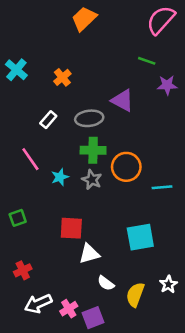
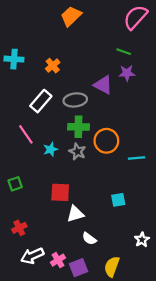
cyan cross: (16, 70) -> (14, 59), turned -36
purple star: (167, 85) -> (127, 73), moved
white rectangle: (48, 120) -> (41, 101), size x1.5
cyan square: (140, 237) -> (118, 200), size x0.6
yellow semicircle: (135, 295) -> (112, 267), moved

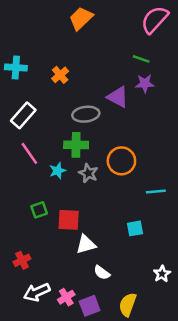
white rectangle: (41, 101) -> (23, 115), moved
green cross: (78, 127) -> (76, 145), moved
cyan line: (137, 158) -> (156, 192), moved
green square: (15, 184) -> (39, 210), moved

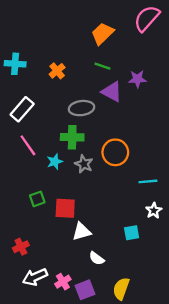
orange trapezoid: (81, 18) -> (102, 34), moved
green line: (141, 59) -> (102, 66), moved
cyan square: (135, 228) -> (132, 233), moved
white star: (162, 274) -> (154, 211), moved

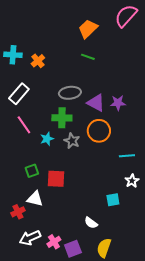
orange cross: (57, 71) -> (38, 61), moved
purple star: (137, 79) -> (118, 103), moved
purple triangle: (112, 92) -> (96, 103), moved
white triangle: (82, 232) -> (35, 199), moved, turned 30
white semicircle: (97, 258) -> (91, 223), moved

